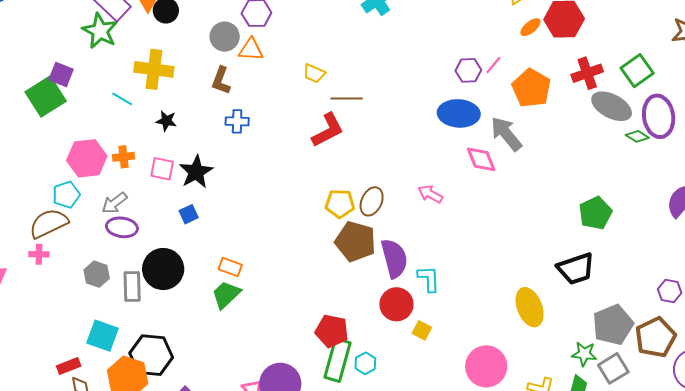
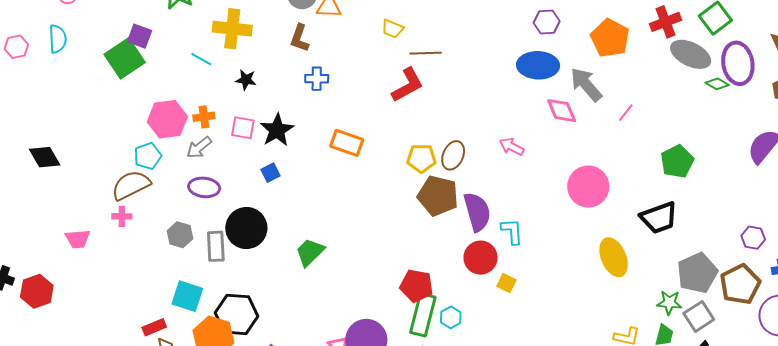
pink line: (493, 65) -> (626, 113), moved
gray arrow: (114, 203) -> (199, 147), moved
orange rectangle: (230, 267) -> (347, 143), moved, size x1.4
pink circle: (486, 366) -> (588, 187), moved

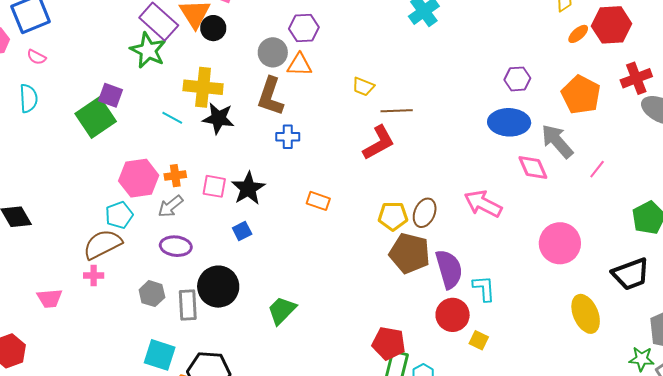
brown L-shape: (300, 38) -> (270, 96), size x1.4
black star: (246, 80) -> (218, 118), moved, size x1.5
orange rectangle: (347, 143) -> (318, 201), size x0.7
pink arrow: (512, 147) -> (483, 204), size x1.5

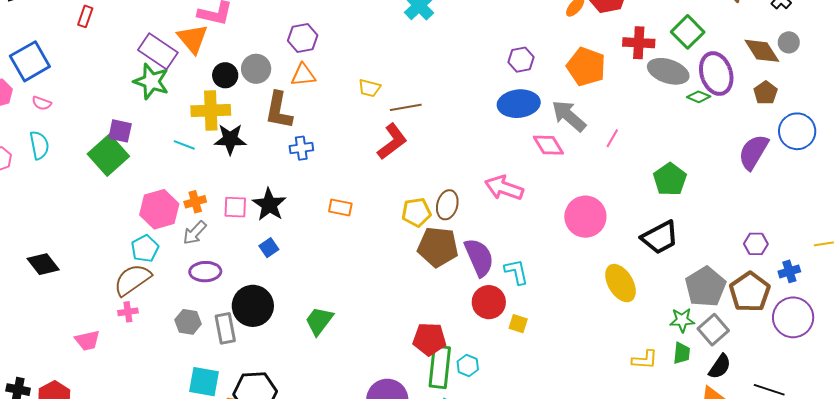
black circle: (213, 28) -> (225, 75), moved
gray circle: (273, 52) -> (256, 69), moved
red cross: (636, 78) -> (639, 43), turned 32

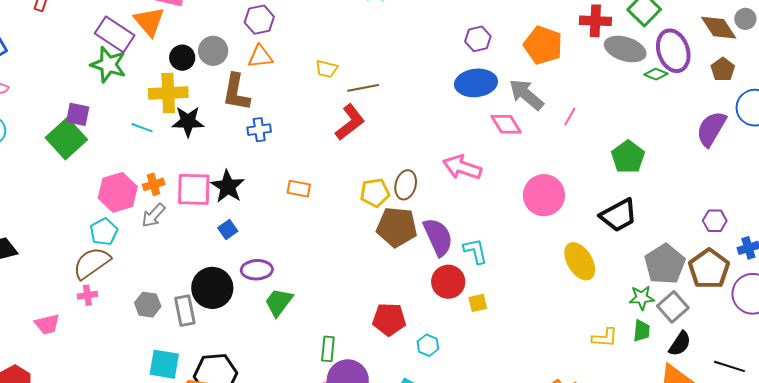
pink square: (235, 207) -> (194, 189), size x1.5
purple ellipse: (205, 272) -> (257, 270), moved
yellow square: (518, 324) -> (478, 303), turned -30
green rectangle: (440, 367) -> (328, 349), moved, size x0.6

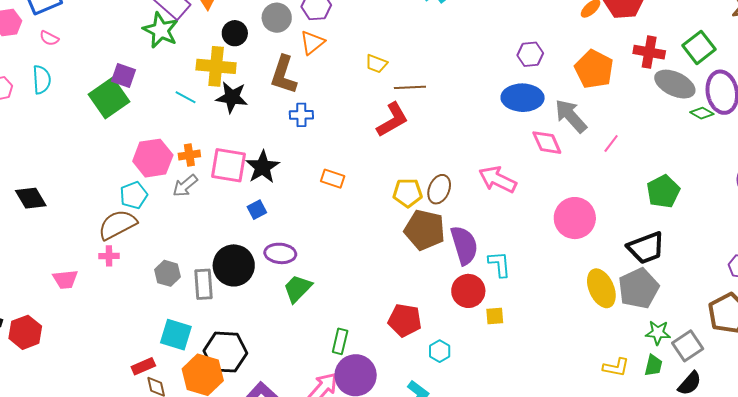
gray circle: (213, 51) -> (277, 18), moved
orange triangle: (260, 57) -> (312, 43), turned -40
gray pentagon: (665, 264) -> (639, 288), moved

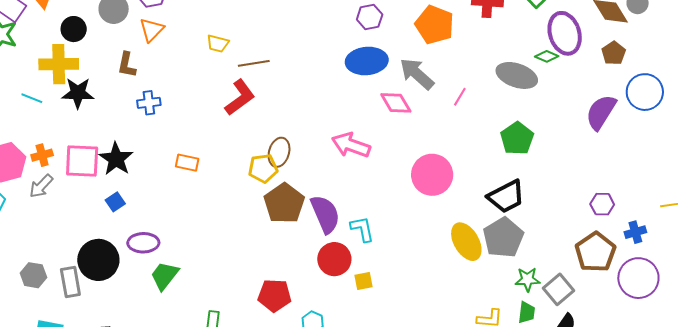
brown L-shape: (284, 75) -> (127, 65), size x0.7
gray ellipse: (675, 84) -> (517, 75), moved
brown ellipse: (439, 189) -> (279, 152), moved
brown pentagon: (425, 230) -> (284, 203), turned 30

